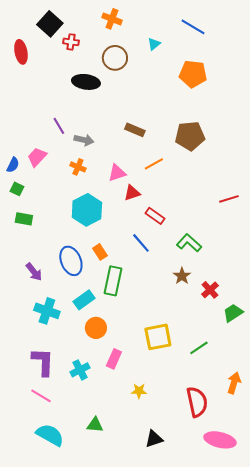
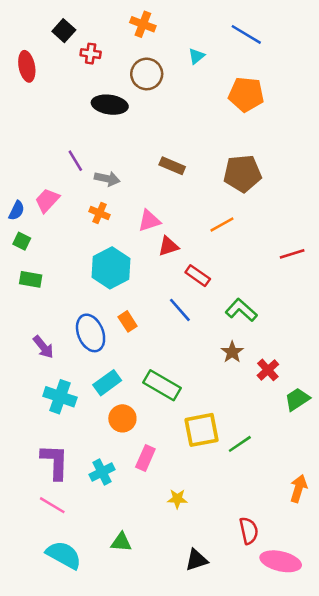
black square: (50, 24) -> (64, 31), size x0.7
orange line: (154, 164) -> (222, 225), moved
green rectangle: (113, 281) -> (162, 385), moved, turned -72
green line: (199, 348) -> (240, 444), moved
red semicircle: (197, 402) -> (249, 531), moved, size x0.7

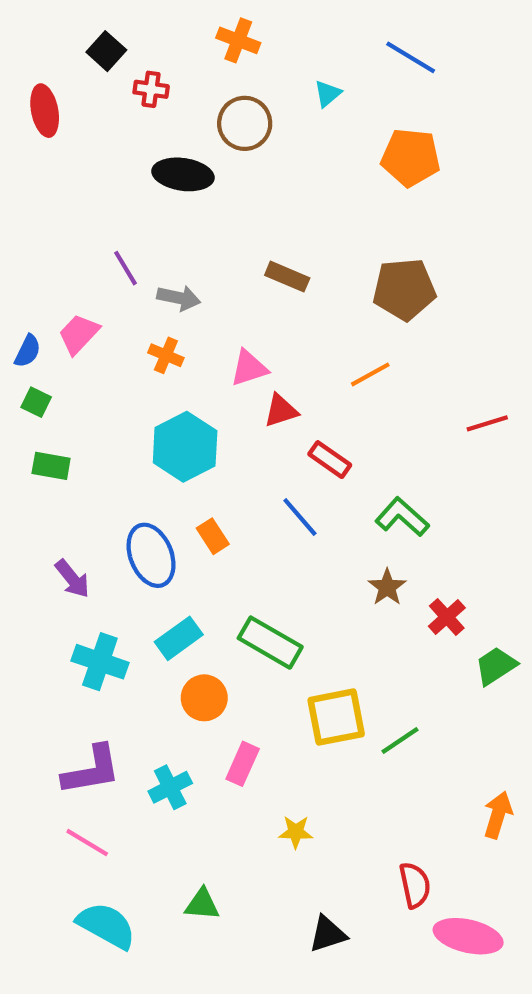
purple L-shape: (55, 462) -> (91, 770), turned 78

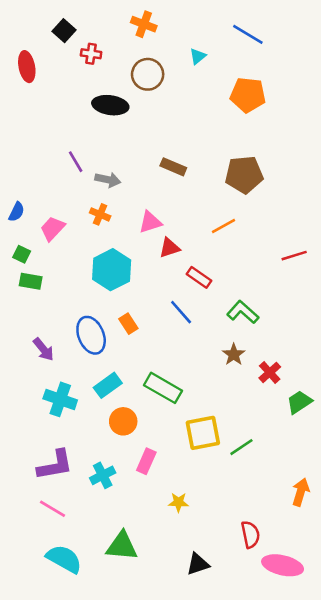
pink trapezoid: (79, 334) -> (52, 229), moved
green square: (36, 402) -> (22, 254), moved
green triangle: (202, 904) -> (122, 546), size x1.5

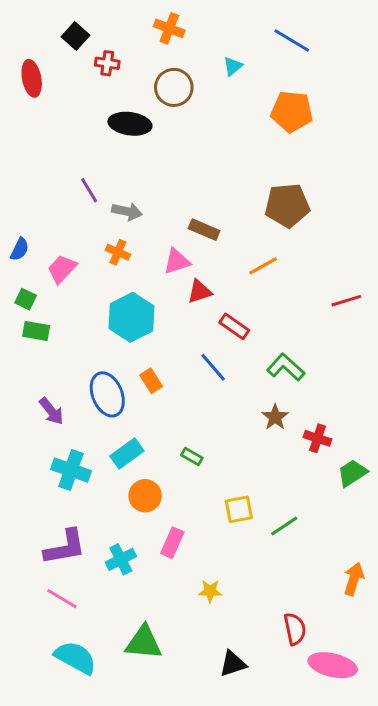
brown rectangle: (173, 167) -> (204, 230), moved
red cross: (270, 372) -> (318, 438), turned -30
green rectangle: (163, 388) -> (192, 456), size x0.5
yellow square: (203, 433) -> (239, 509), size x0.7

